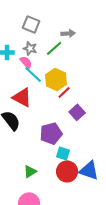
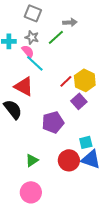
yellow hexagon: (56, 79) -> (85, 80), moved
cyan square: (63, 153) -> (86, 142), moved, turned -32

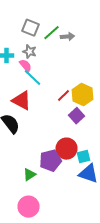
green line: (56, 37) -> (52, 33), moved
purple pentagon: (53, 122) -> (50, 161), moved
red circle: (69, 160) -> (66, 149), moved

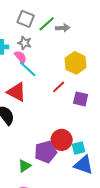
yellow hexagon: (82, 95) -> (76, 63), moved
purple square: (76, 116) -> (81, 99), moved, turned -35

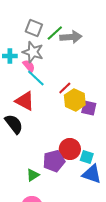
gray arrow: (63, 28) -> (71, 37), size x1.5
gray star: (25, 43) -> (33, 52), size x1.5
yellow hexagon: (76, 63) -> (75, 100), moved
red line: (59, 87) -> (65, 88), moved
cyan square: (79, 148) -> (87, 157), turned 32

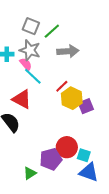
gray arrow: (71, 37) -> (68, 51), moved
purple square: (89, 108) -> (86, 106), turned -35

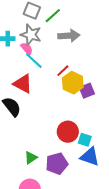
purple pentagon: (51, 159) -> (57, 164), moved

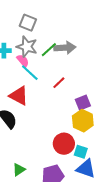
green line: (53, 16) -> (49, 50), moved
yellow hexagon: (73, 83) -> (83, 121), moved
green triangle: (31, 158) -> (19, 170), moved

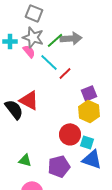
cyan line: (30, 73) -> (49, 62), moved
red triangle: (19, 96) -> (29, 100), moved
green triangle: (19, 170) -> (25, 160), turned 48

